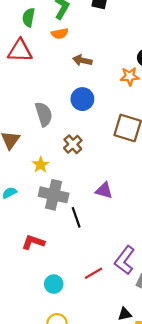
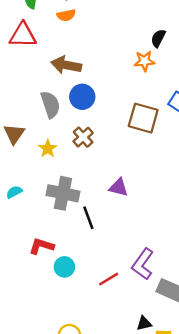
brown arrow: (82, 60) -> (66, 65), moved, size x1.4
blue circle: (82, 99) -> (82, 97), moved
yellow star: (41, 165) -> (48, 149), moved
cyan circle: (54, 284) -> (64, 267), moved

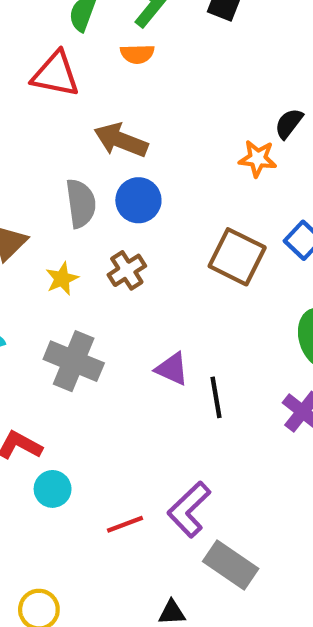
black line: (88, 218) -> (216, 397), moved

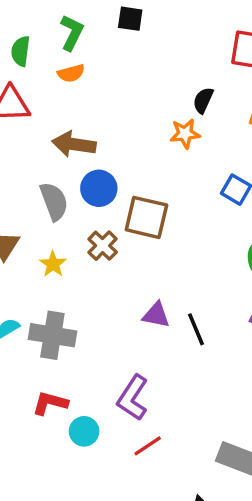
brown square: (237, 257) -> (146, 217), moved
gray cross: (74, 361) -> (52, 335), moved
purple L-shape: (189, 509) -> (133, 398), moved

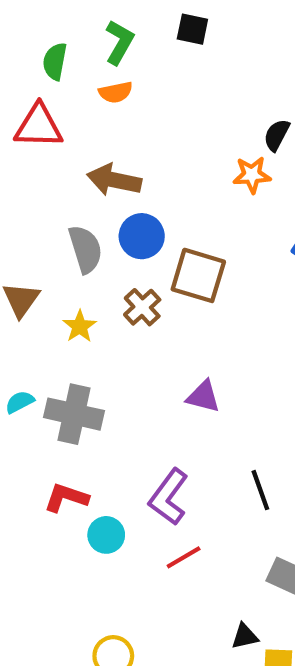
black line: (196, 329) -> (260, 490), moved

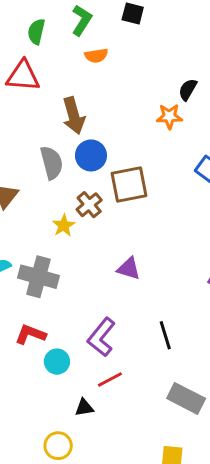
orange semicircle: (116, 92) -> (96, 56), moved
brown arrow: (114, 180) -> (74, 116), turned -120
brown square: (198, 275) -> (129, 184), turned -30
yellow star: (80, 326) -> (64, 225), moved
black triangle: (245, 636) -> (84, 408), moved

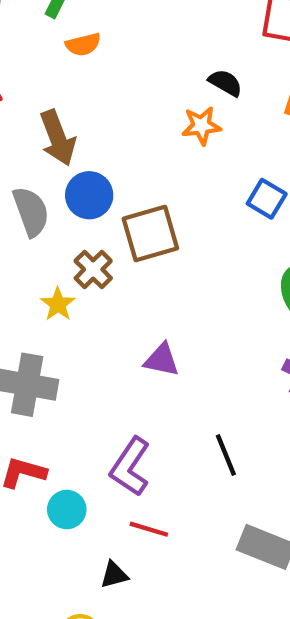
black semicircle: (188, 90) -> (225, 83), turned 95
red line: (110, 380) -> (149, 529), turned 50

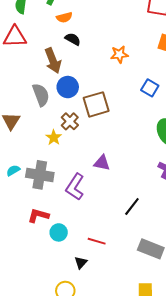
black semicircle: (225, 83) -> (73, 39), moved
black line: (226, 455) -> (132, 207), turned 60
purple L-shape: (130, 467) -> (75, 187), moved
black triangle: (114, 575) -> (81, 262), turned -32

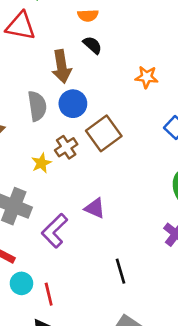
brown square: (96, 104) -> (104, 133), turned -32
black line: (132, 207) -> (120, 271), turned -66
red line: (97, 241) -> (49, 294), moved, turned 48

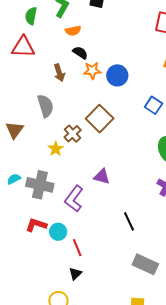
brown arrow: (62, 67) -> (59, 73), size x0.7
orange star: (147, 77) -> (92, 71), moved
blue circle: (73, 104) -> (117, 75), moved
cyan circle: (21, 283) -> (58, 232), moved

